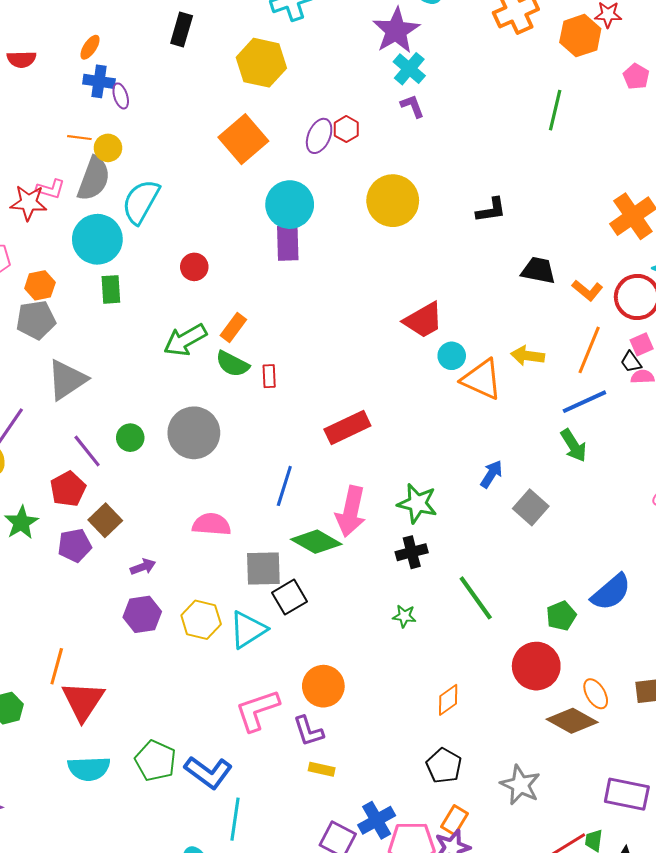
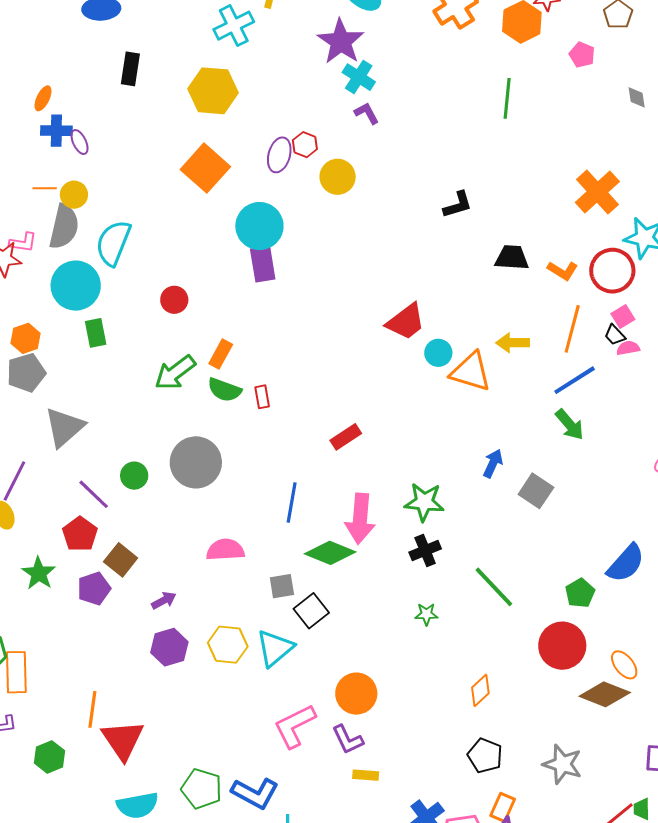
yellow circle: (393, 201) -> (338, 177), moved, size x0.7
red rectangle: (347, 428) -> (346, 437), size x0.7
gray square: (263, 568) -> (282, 586), size x0.7

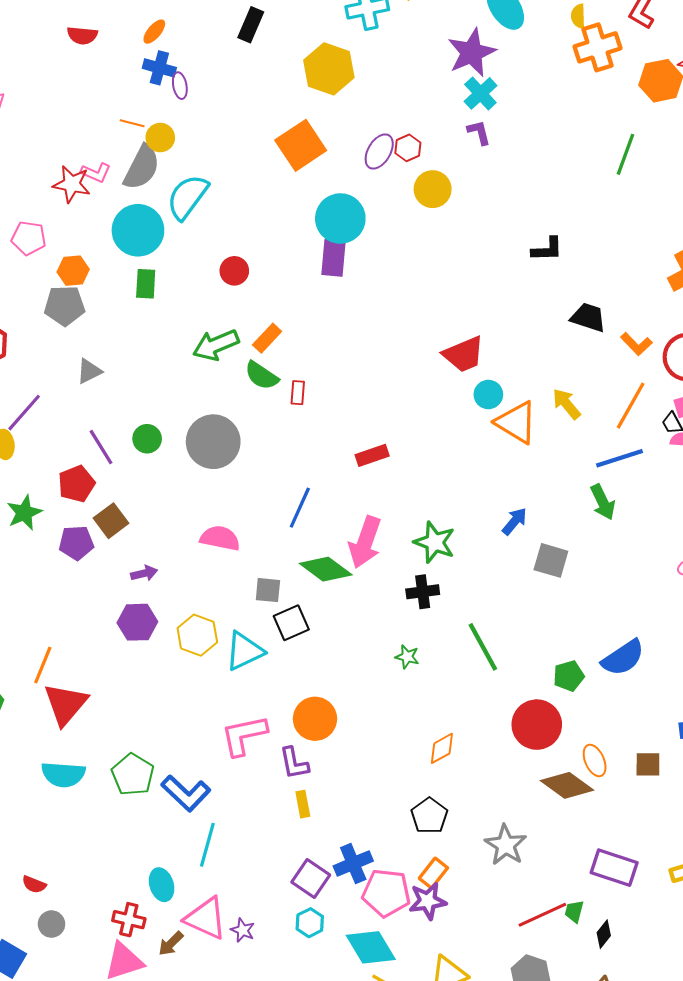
yellow arrow: (513, 343) -> (567, 404), turned 36
gray triangle: (64, 427) -> (89, 371), size x0.6
gray square: (536, 491) -> (551, 560), turned -32
yellow rectangle: (366, 775) -> (303, 804), turned 60

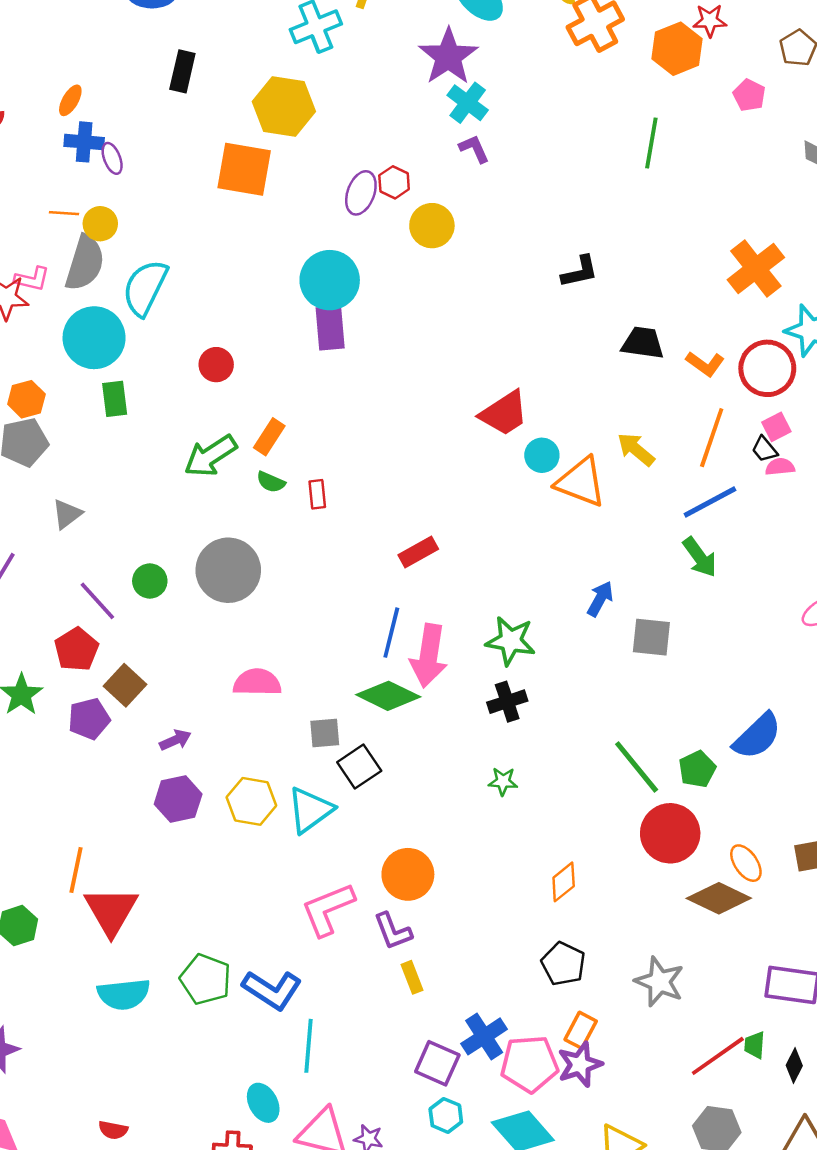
orange square: (301, 145) -> (244, 169), moved, turned -36
green semicircle: (261, 376) -> (271, 482), size x0.7
blue line: (300, 508) -> (391, 633), moved
green line: (483, 647) -> (637, 767), moved

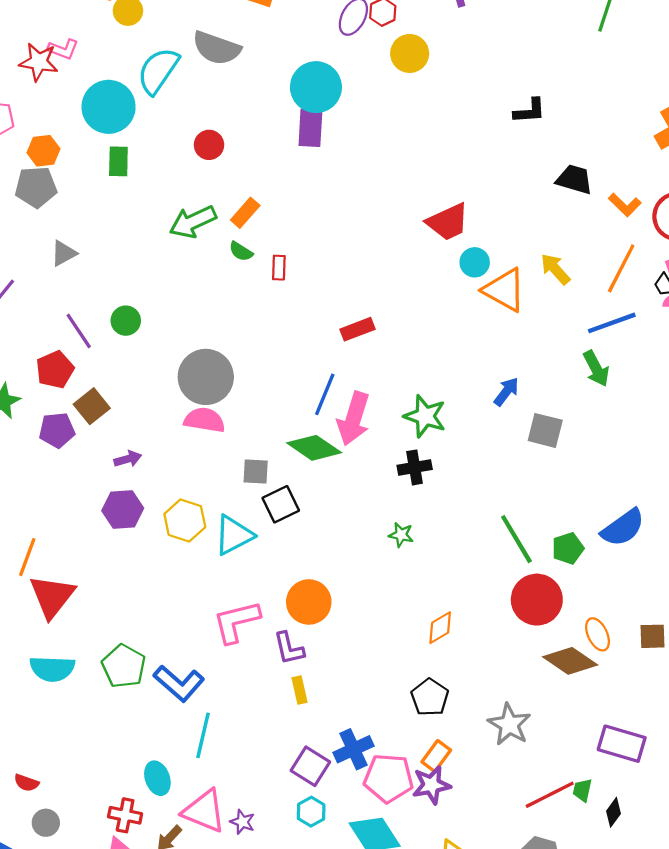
gray semicircle: (85, 263) -> (217, 48), moved, turned 84
gray circle: (228, 570) -> (206, 377), moved

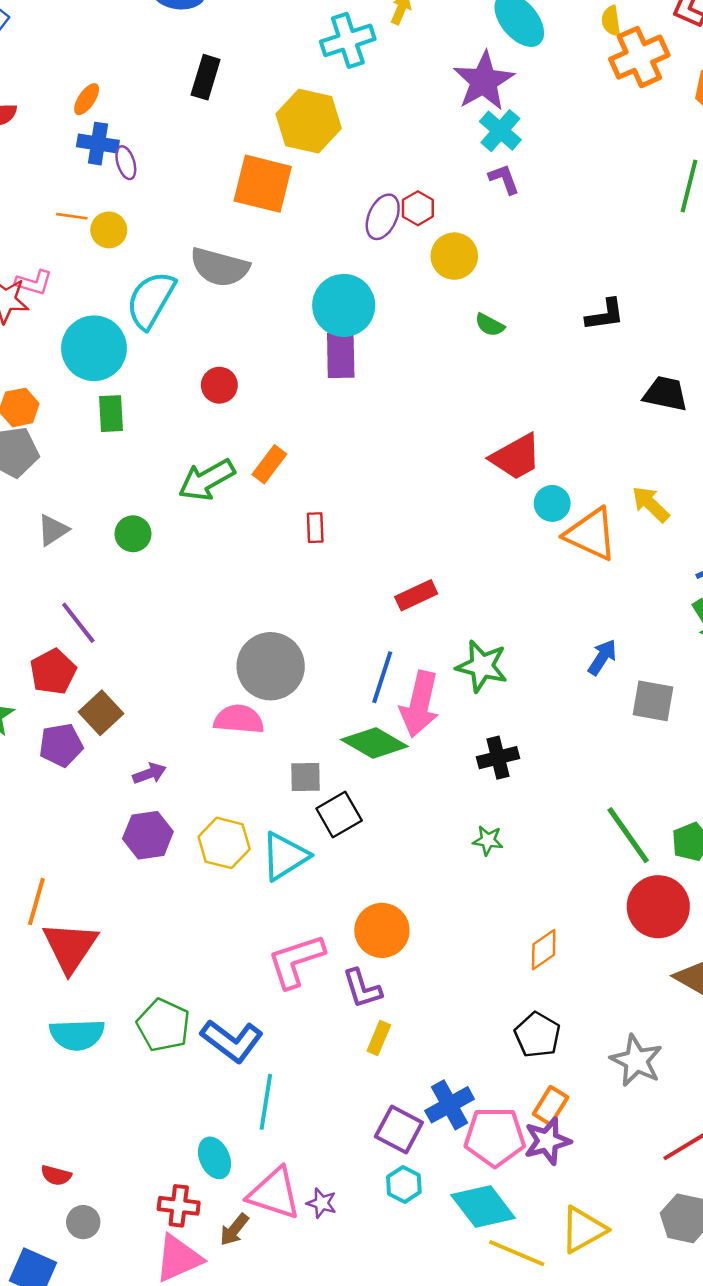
green semicircle: (241, 251) -> (490, 325), moved
green circle: (126, 321) -> (133, 534), moved
gray circle: (206, 377) -> (271, 666), moved
green star: (425, 416) -> (482, 666), moved
yellow rectangle: (300, 690) -> (379, 1038), turned 40

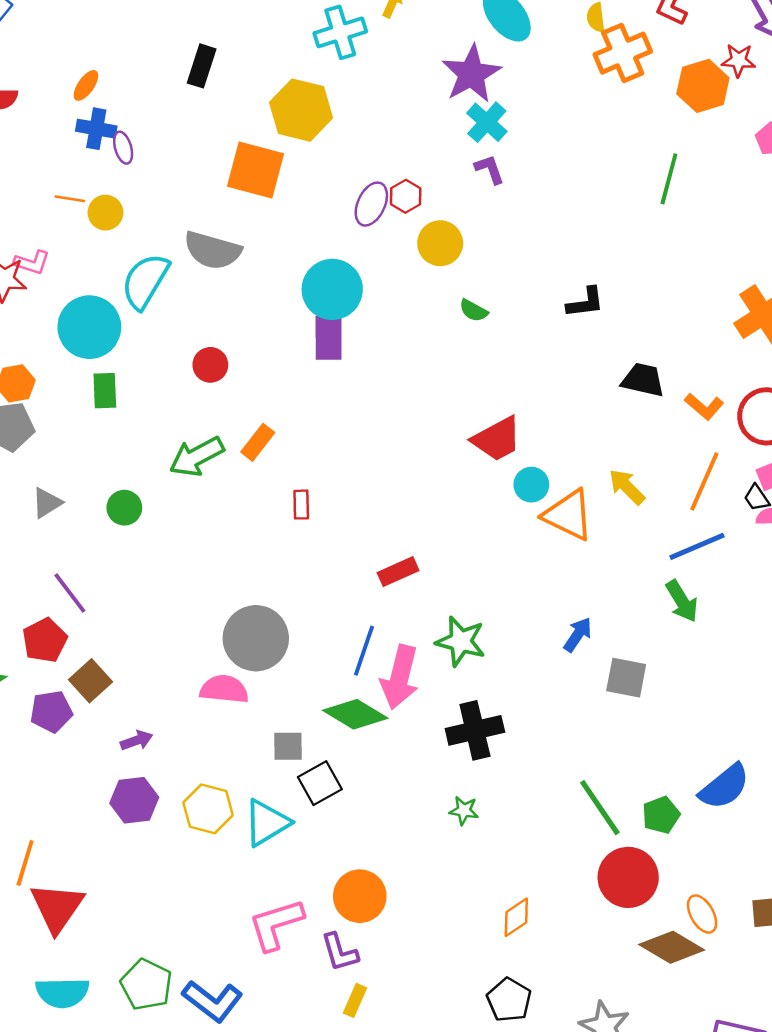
black cross: (498, 758) -> (475, 730), size x1.4

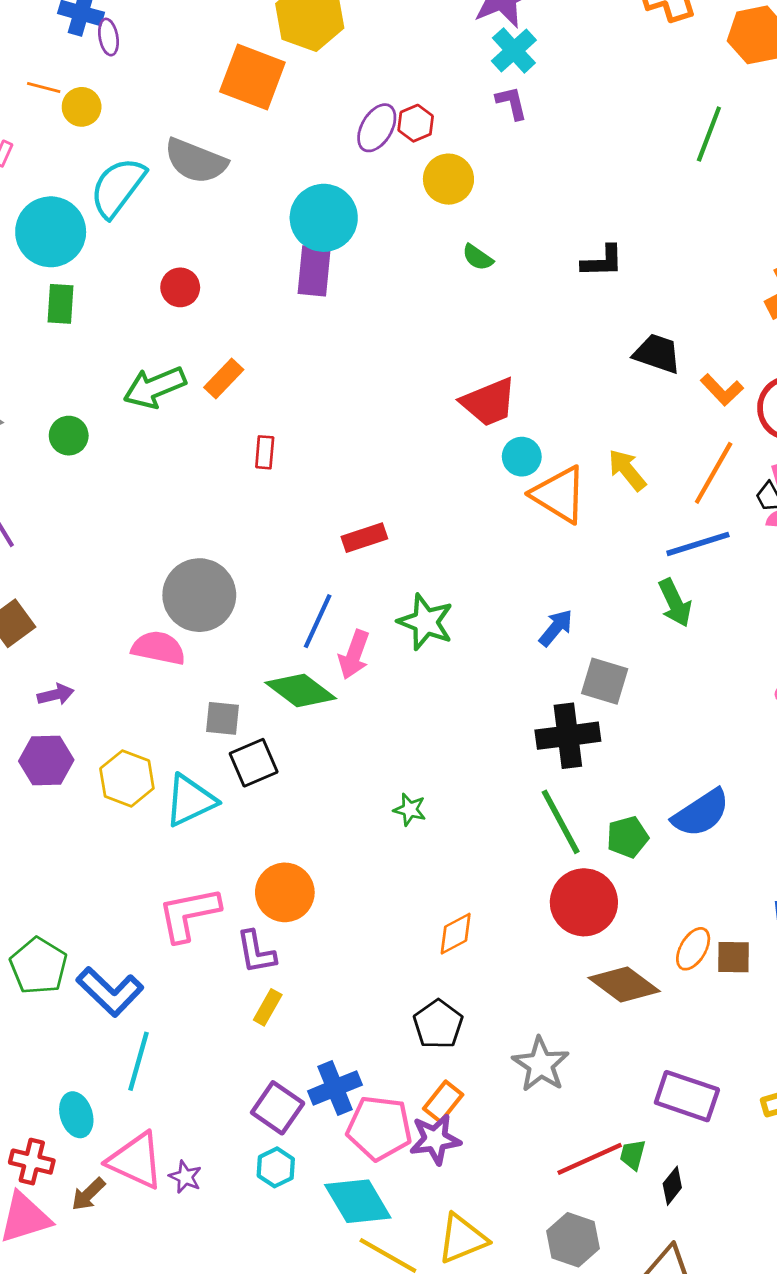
pink arrow: (400, 677) -> (354, 655), size x0.7
black cross: (475, 730) -> (568, 736), moved
orange ellipse: (702, 914) -> (693, 949), moved, turned 54

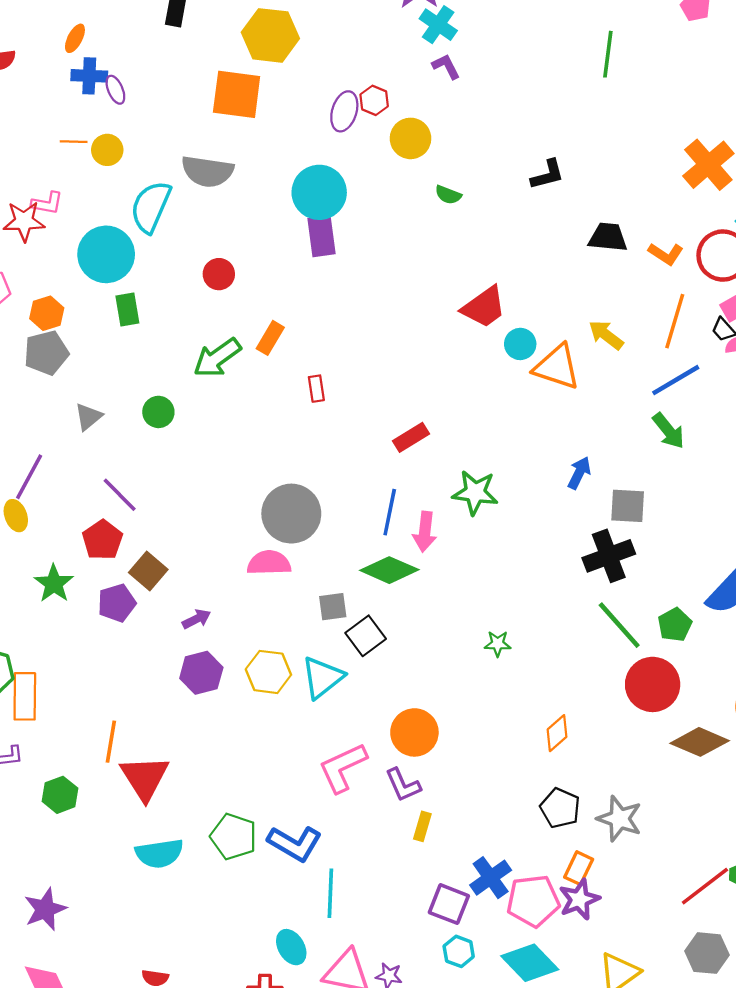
gray star: (541, 1064) -> (619, 819), moved

